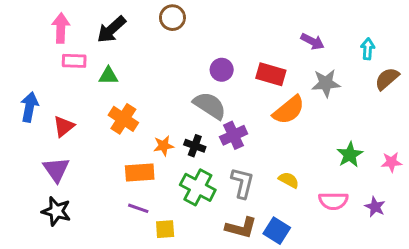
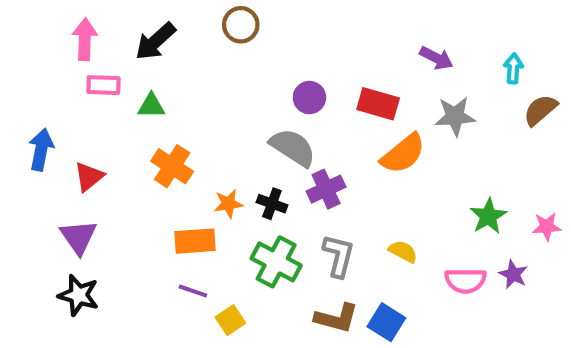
purple star: (375, 207) -> (513, 274), moved
yellow square: (165, 229) -> (230, 320), turned -30

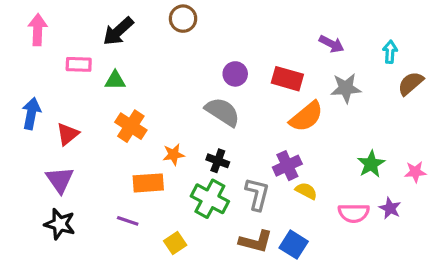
pink arrow: (85, 39) -> (38, 30), moved
purple cross: (326, 189) -> (287, 166), moved
black cross: (272, 204) -> (218, 161), moved
purple line: (193, 291) -> (128, 221), moved

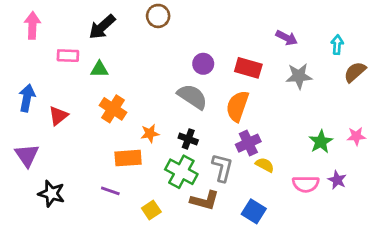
orange semicircle: (306, 117) -> (237, 106), moved, turned 148
pink star: (415, 172) -> (356, 136), moved
purple triangle: (60, 180) -> (27, 155), moved
brown L-shape: (256, 241) -> (205, 200), moved

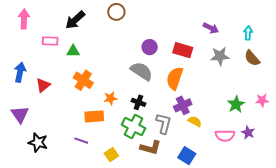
brown semicircle: (355, 72) -> (252, 58), moved, turned -90

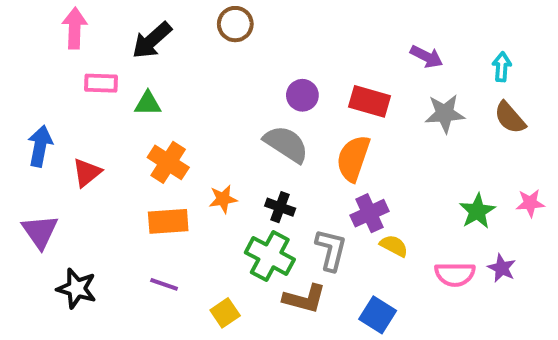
pink arrow: (24, 19) -> (75, 28), moved
orange rectangle: (94, 116) -> (168, 221), moved

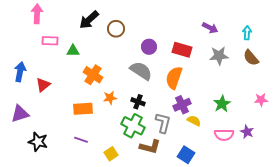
brown circle: (235, 24) -> (116, 29), moved
black arrow: (152, 40) -> (89, 20), moved
orange cross: (168, 162) -> (93, 75), moved
green star: (477, 211) -> (222, 104), moved
purple triangle: (40, 232) -> (20, 114), turned 48

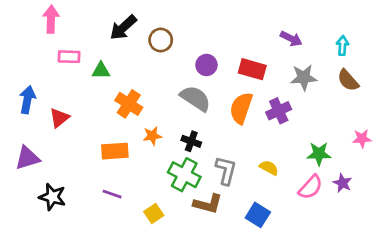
green star: (222, 104) -> (319, 154), moved, turned 30
purple cross: (182, 105) -> (279, 111), moved
pink semicircle: (224, 135) -> (311, 187), turned -48

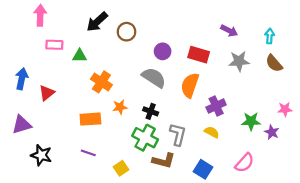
purple cross: (279, 111) -> (216, 106), moved
purple star: (342, 183) -> (272, 132), moved
pink semicircle: (311, 187) -> (245, 163), moved

